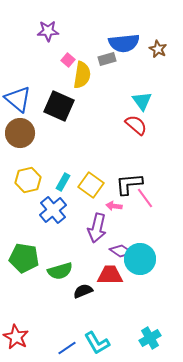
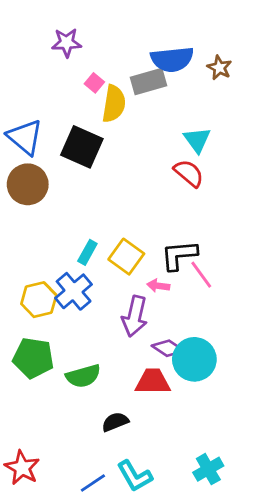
gray rectangle: (107, 59) -> (149, 82), size x1.4
yellow hexagon: (28, 180) -> (39, 300), moved
black semicircle: (83, 291) -> (115, 422), moved

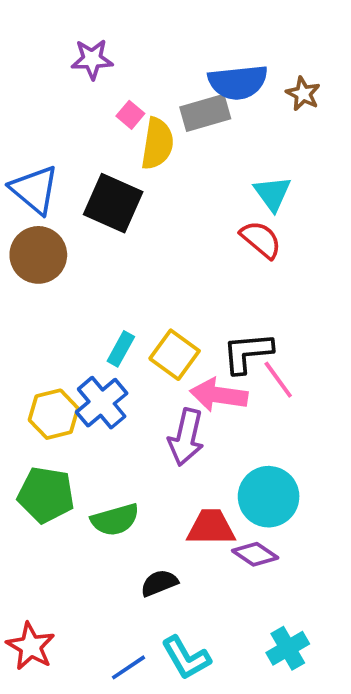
pink arrow: (158, 286) -> (219, 395), size x1.8
purple diamond: (168, 348) -> (255, 554), moved

